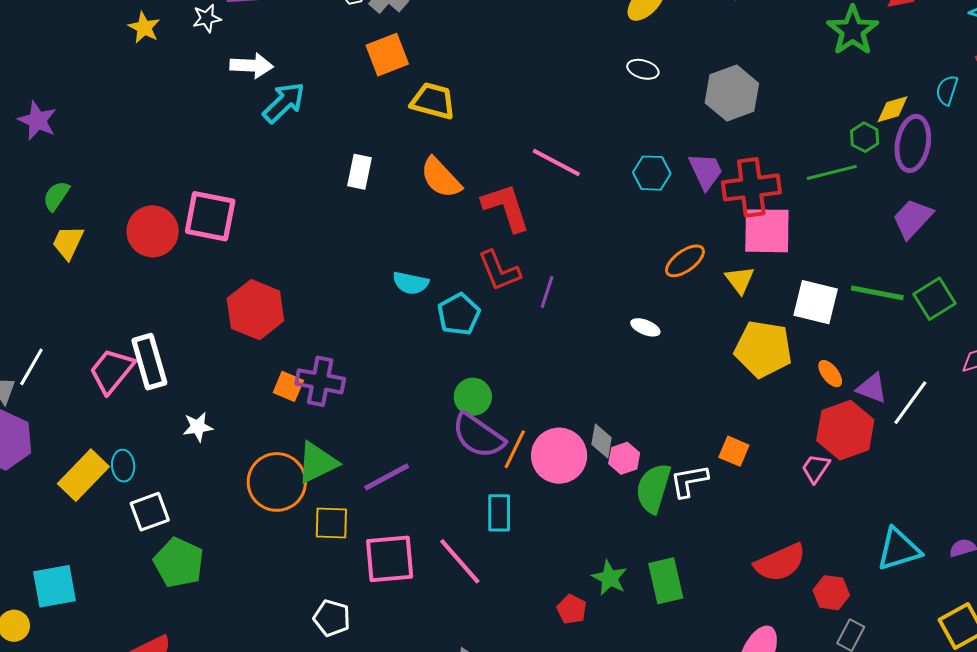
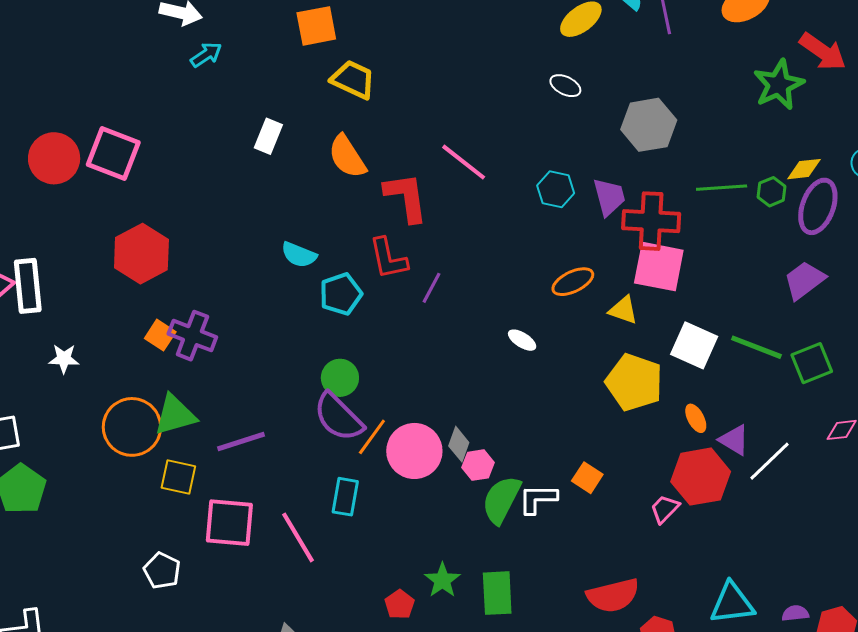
cyan arrow: (284, 102) -> (206, 55), size x0.7
green line: (832, 172) -> (722, 188), moved
yellow triangle: (740, 280) -> (623, 310), turned -44

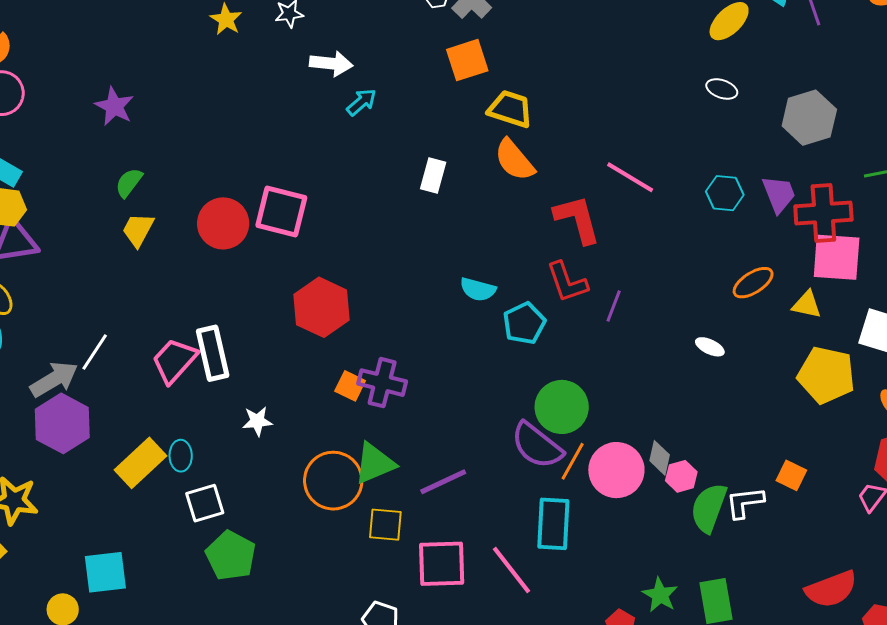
orange semicircle: (347, 157) -> (514, 160), moved
green circle: (340, 378) -> (562, 407), moved, size x1.4
cyan rectangle: (345, 497) -> (553, 524), size x1.4

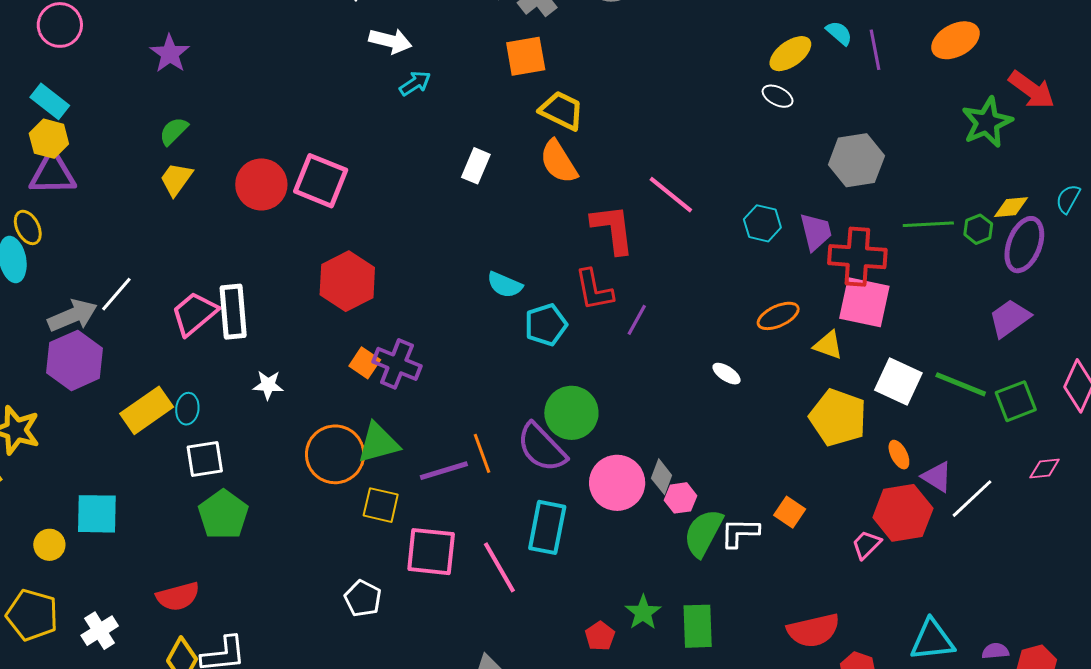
white ellipse: (722, 89) -> (778, 96), moved
orange line: (573, 461) -> (482, 453), moved, turned -57

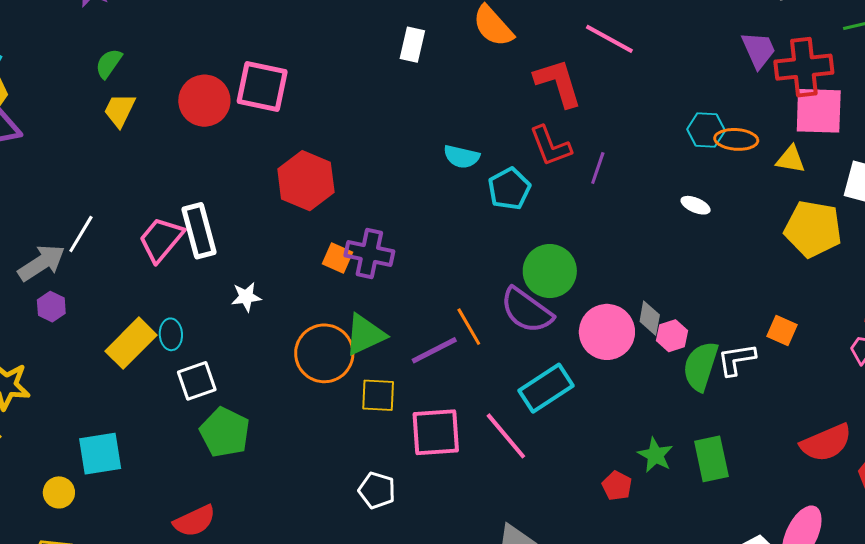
cyan hexagon: (762, 223) -> (706, 130), moved
orange ellipse: (778, 316) -> (736, 139), turned 39
purple hexagon: (75, 360) -> (51, 307), size x0.5
cyan rectangle: (547, 527) -> (546, 388), turned 56

